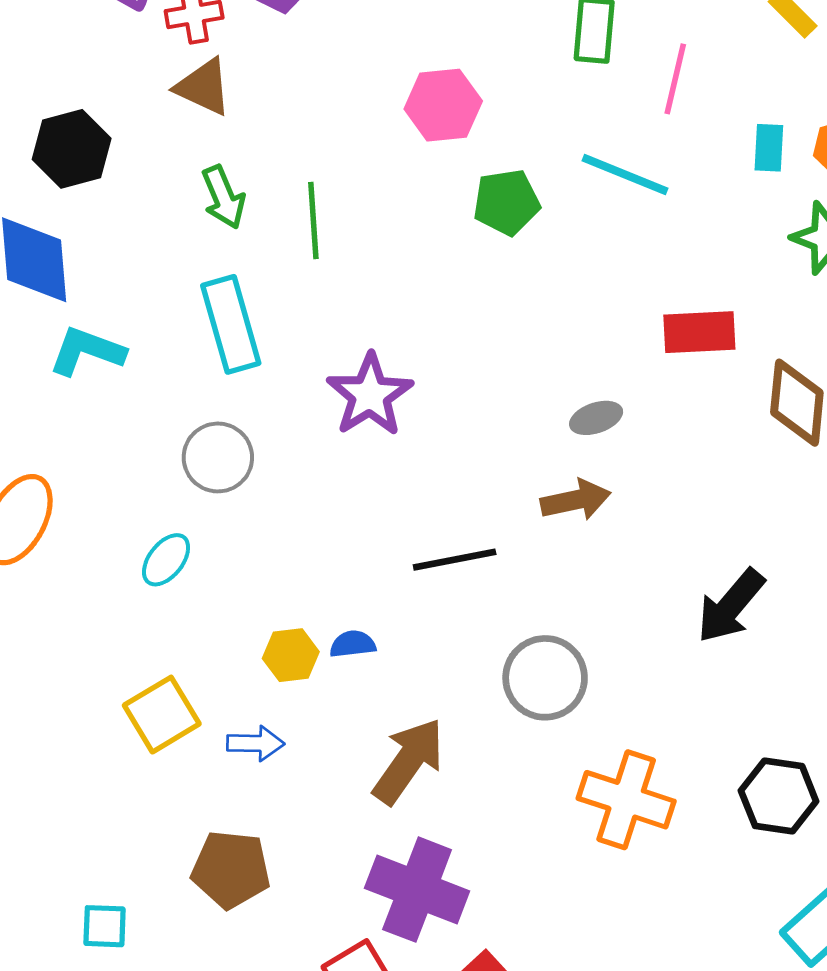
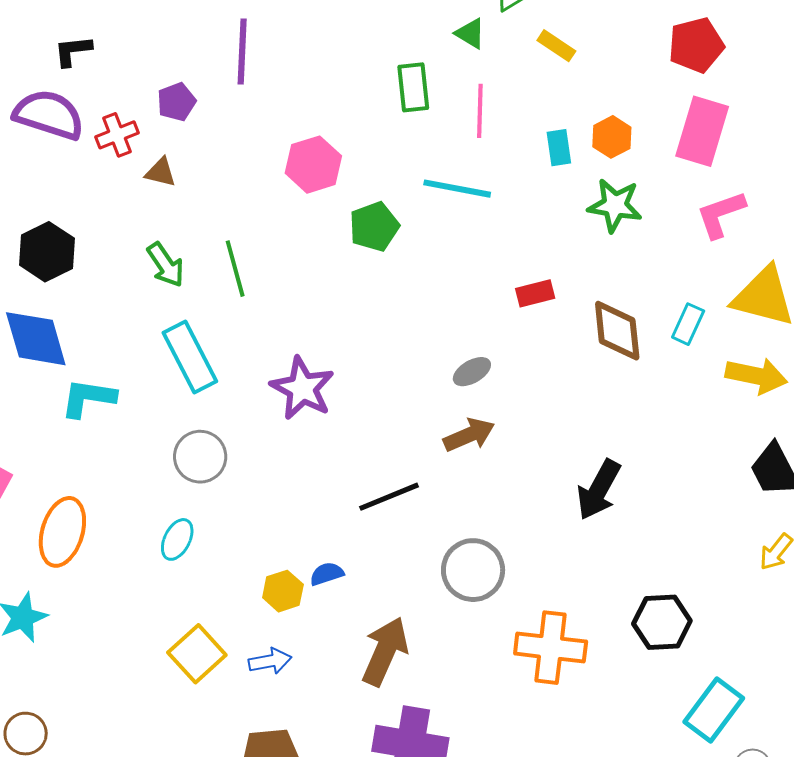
brown triangle: (203, 87) -> (161, 172), moved, size x0.7
red rectangle: (699, 332) -> (535, 293), size x0.7

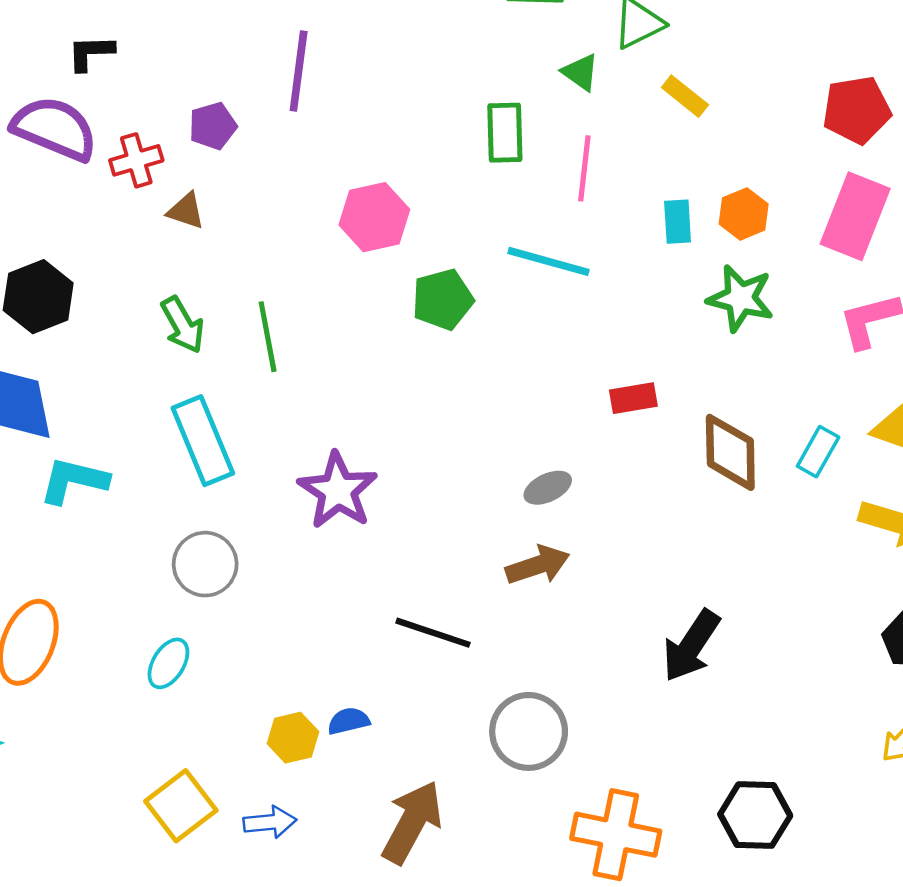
black line: (389, 497) -> (433, 633), turned 36

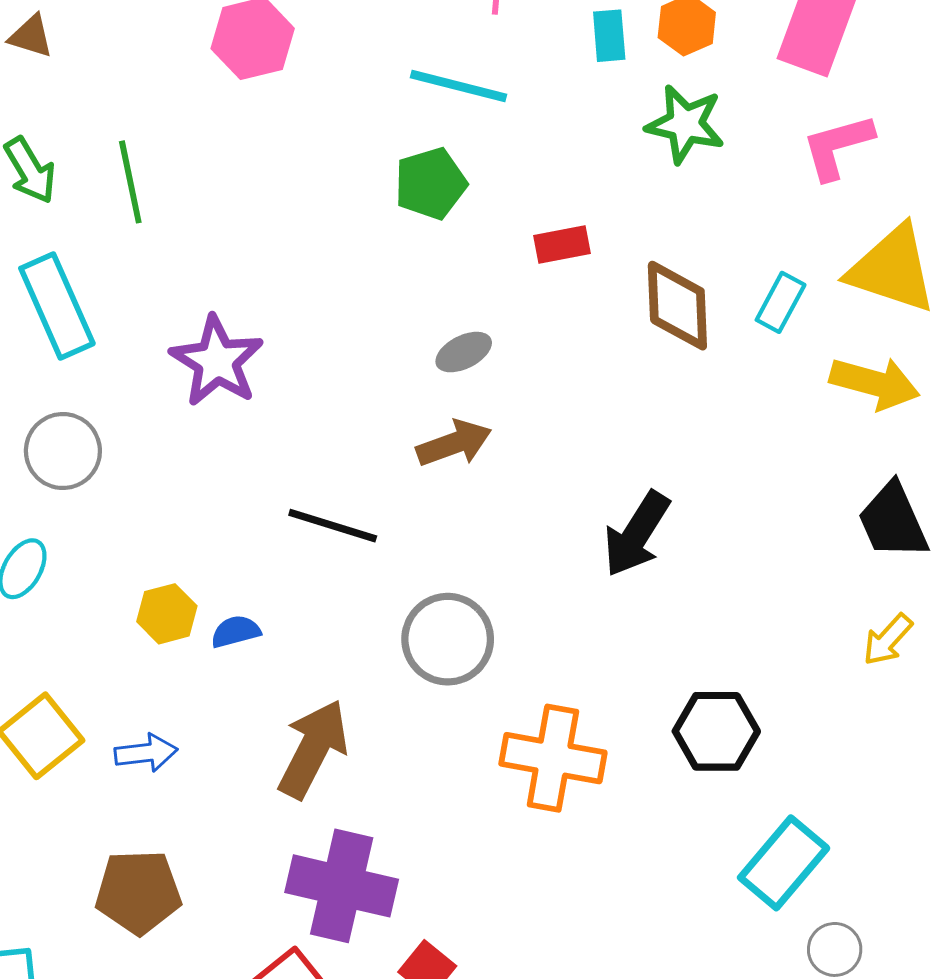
green pentagon: (443, 299) -> (431, 184), moved
yellow hexagon: (293, 738) -> (167, 614), moved

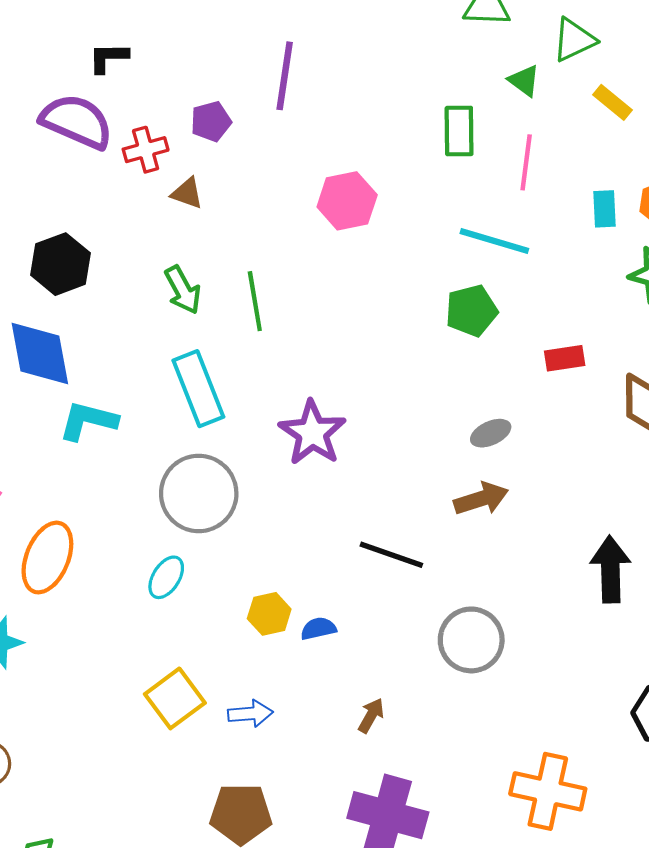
gray circle: (63, 451) -> (199, 493), size x1.4
black arrow: (637, 534) -> (610, 569), turned 144
brown arrow: (313, 749) -> (371, 715), size x0.5
orange cross: (553, 758) -> (548, 791), moved

